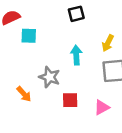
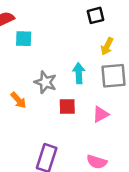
black square: (76, 14) -> (95, 15), moved
cyan arrow: (76, 55) -> (79, 73), moved

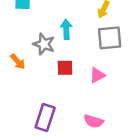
cyan arrow: (79, 73) -> (66, 29), moved

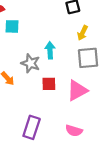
pink triangle: (97, 75) -> (77, 90), size x1.5

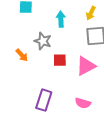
cyan arrow: (50, 50) -> (61, 19), moved

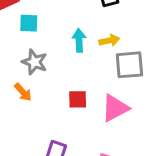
yellow arrow: (91, 13) -> (109, 40), moved, turned -128
gray star: (43, 41) -> (34, 62), moved

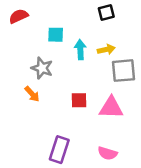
cyan square: (29, 23) -> (56, 35), moved
pink triangle: (115, 108) -> (111, 108), turned 30

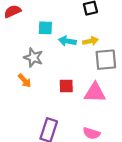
cyan arrow: (80, 50) -> (67, 41), turned -77

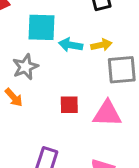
cyan square: (45, 28) -> (41, 27), size x1.5
gray star: (33, 58) -> (25, 67), turned 30

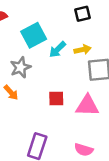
cyan square: (41, 27) -> (34, 35), turned -30
cyan arrow: (71, 45) -> (57, 50), turned -54

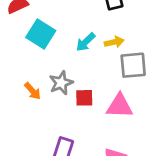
cyan square: (34, 35) -> (41, 34), moved, turned -30
gray star: (21, 67) -> (61, 83), moved

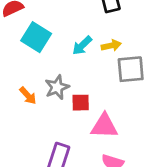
pink triangle: (120, 106) -> (104, 126), moved

